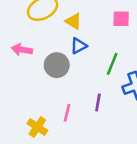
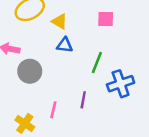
blue triangle: (79, 46) -> (65, 45), turned 35
gray circle: (57, 65) -> (30, 71), moved

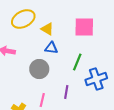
pink square: (106, 19) -> (84, 27), size x1.5
gray circle: (30, 71) -> (39, 69), moved

